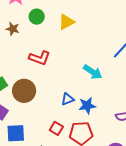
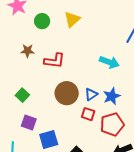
brown star: (13, 29) -> (28, 51), moved
brown circle: (24, 91) -> (67, 93), moved
red square: (56, 128) -> (88, 114), moved

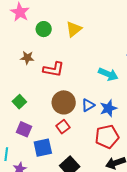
red square: (88, 114) -> (63, 127), moved, turned 32

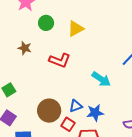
red L-shape: (53, 69) -> (60, 60), moved
brown circle: (64, 102) -> (49, 111), moved
red square: (63, 127) -> (68, 124), moved, turned -32

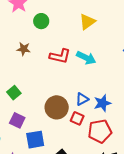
yellow triangle: (76, 29) -> (87, 22), moved
cyan arrow: (101, 79) -> (86, 58), moved

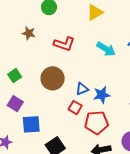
cyan arrow: (86, 58) -> (106, 49), moved
brown circle: (57, 107) -> (53, 78), moved

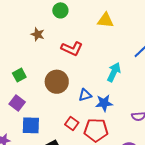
yellow triangle: (95, 12) -> (105, 20), turned 30
cyan arrow: (106, 49) -> (114, 72), moved, turned -102
red square: (75, 108) -> (72, 123), moved

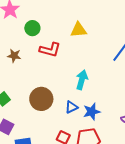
red L-shape: (72, 49) -> (50, 50), moved
cyan arrow: (114, 72) -> (82, 80), moved

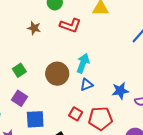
cyan arrow: (82, 80) -> (83, 63), moved
blue star: (92, 112) -> (120, 91), moved

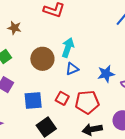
brown star: (34, 28) -> (14, 28), moved
blue square: (35, 119) -> (33, 100), moved

